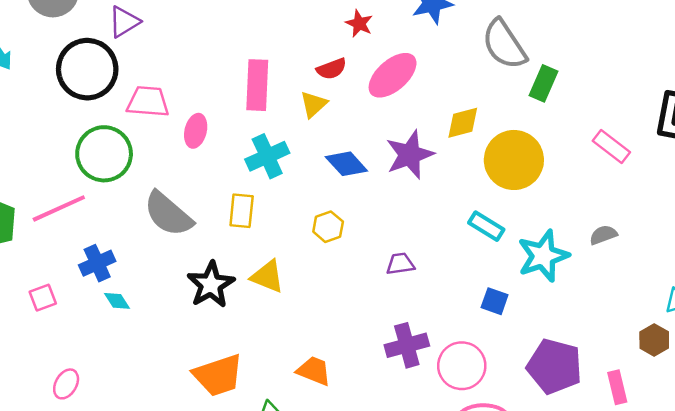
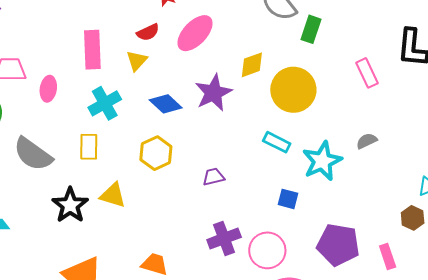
pink rectangle: (611, 147) -> (367, 73), turned 32
yellow hexagon: (328, 227) -> (156, 153), size x1.4

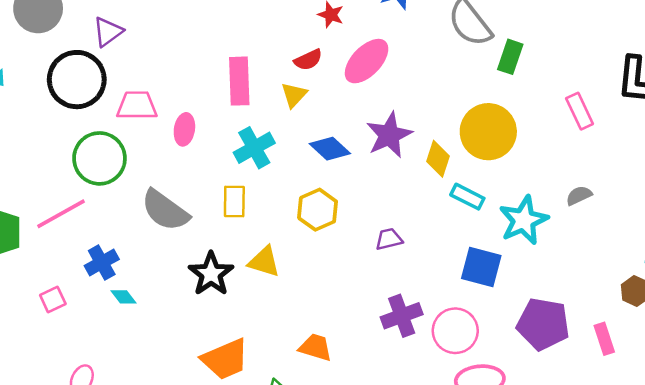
yellow diamond: (252, 65) -> (438, 159), moved, turned -52
blue square: (288, 199) -> (481, 267), size x1.6

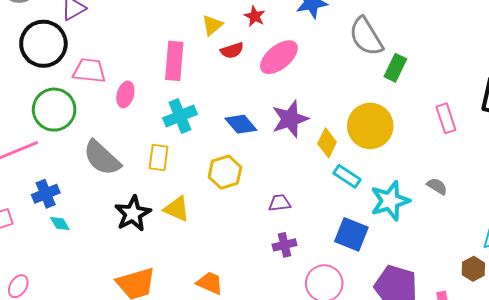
yellow triangle: (294, 95) -> (212, 25), moved
gray semicircle: (579, 195) -> (437, 186), turned 50
purple cross: (402, 316) -> (284, 245), moved, size x0.7

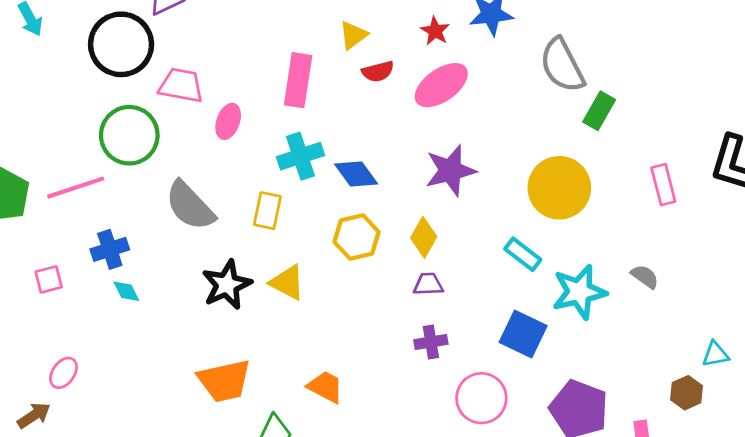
red star: (255, 16) -> (435, 31), moved
blue diamond: (241, 124) -> (356, 174), moved
yellow diamond: (327, 143) -> (424, 237), moved

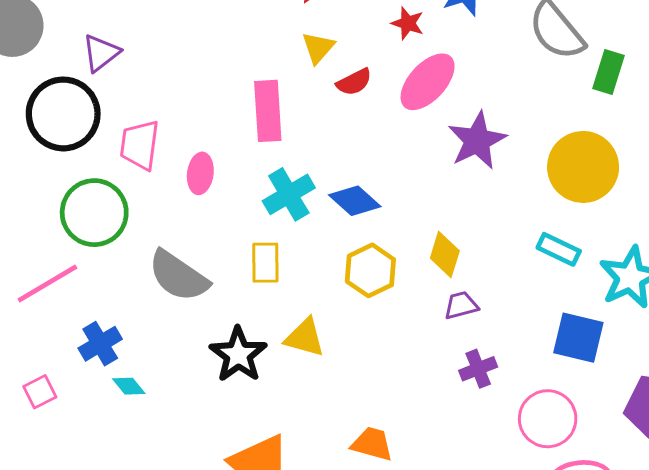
pink trapezoid: (181, 85) -> (140, 145), turned -81
purple star: (450, 171) -> (477, 141), moved

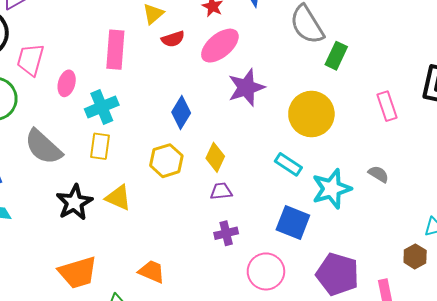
cyan cross: (289, 194) -> (102, 107), moved
blue diamond: (355, 201) -> (181, 113), moved, turned 72

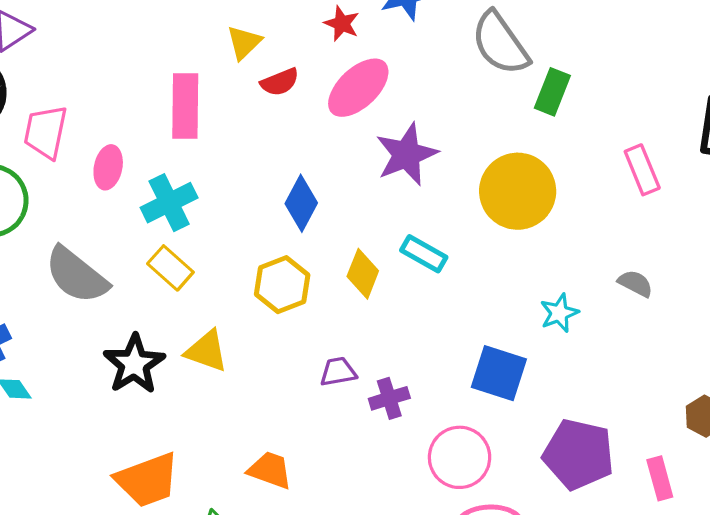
yellow rectangle: (100, 146) -> (170, 268), turned -52
cyan rectangle: (288, 164) -> (424, 254), moved
cyan star: (332, 189) -> (559, 313), size x0.6
purple trapezoid: (221, 191) -> (338, 372), moved

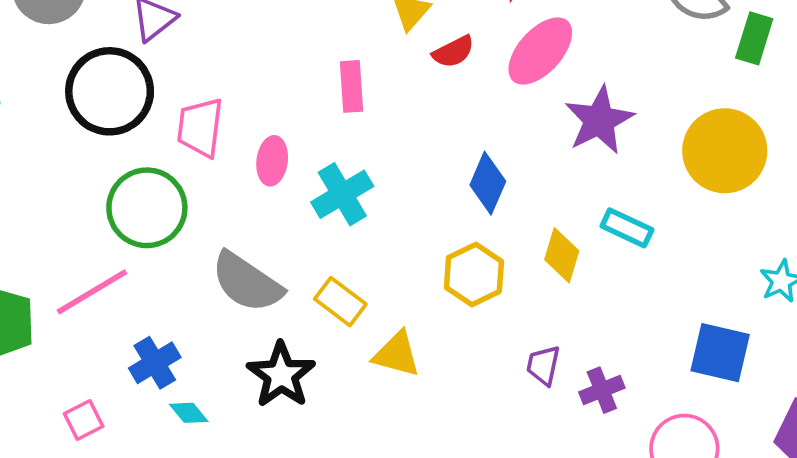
pink rectangle: (185, 106) -> (352, 86), size x0.7
yellow rectangle: (170, 268) -> (340, 302), moved
black star: (134, 364) -> (281, 375), moved
purple trapezoid: (338, 372) -> (543, 365), turned -63

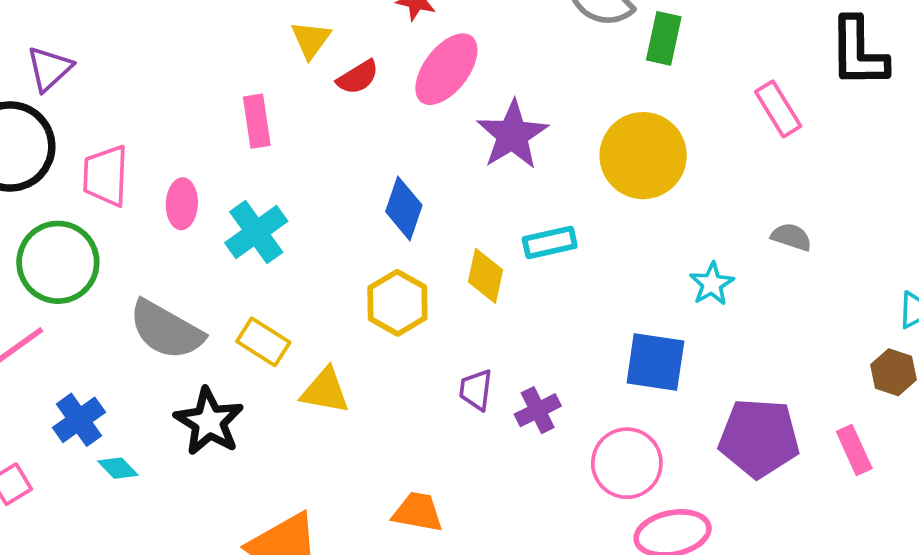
cyan rectangle: (627, 228) -> (550, 242), turned -33

